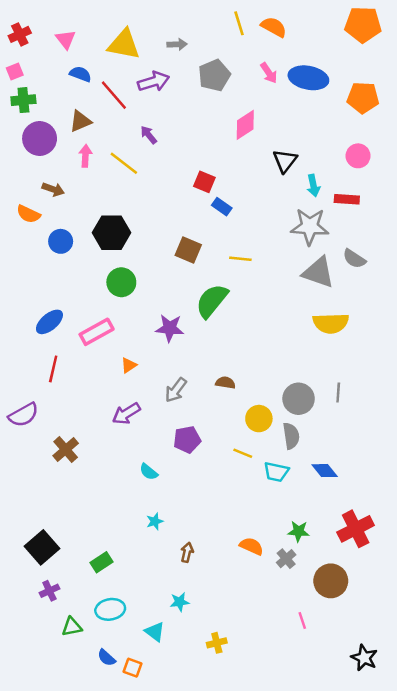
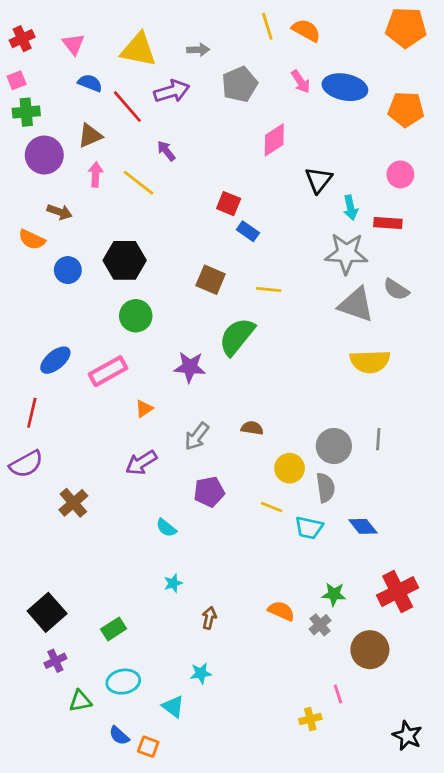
red line: (53, 369) -> (32, 413), moved
yellow cross: (217, 643) -> (310, 719), moved

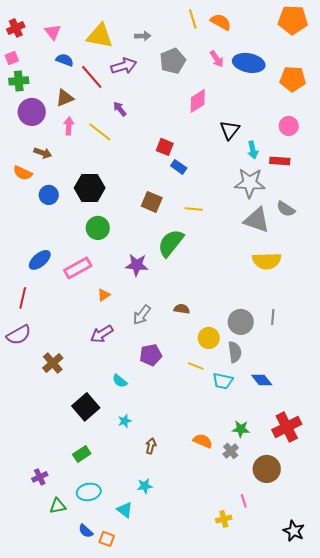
black square: (47, 612) -> (86, 407), moved

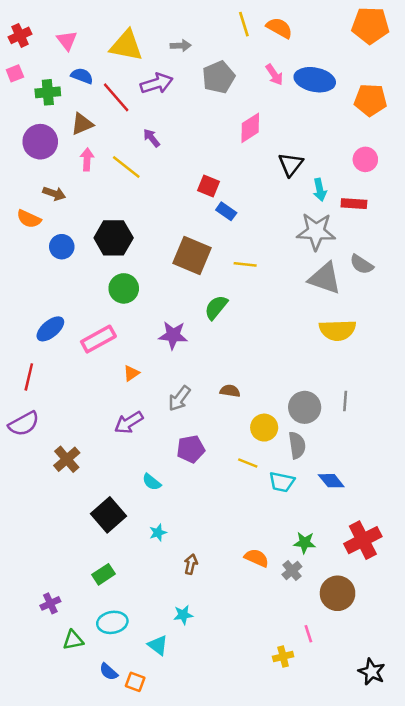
green cross: (19, 81) -> (48, 92), moved
brown square: (152, 202) -> (192, 256), size x1.4
green semicircle: (171, 243) -> (216, 307), size x0.7

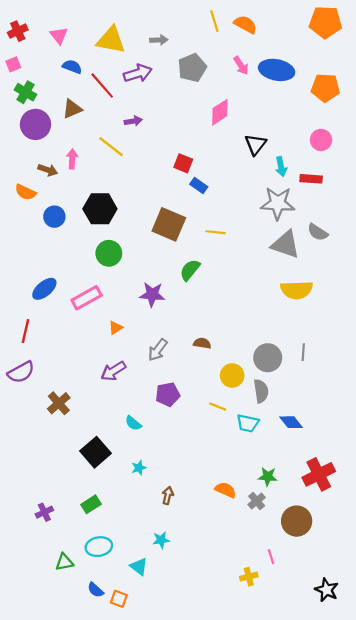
green cross: (48, 92) -> (25, 92), moved, turned 35
purple arrow: (152, 138) -> (133, 121), turned 119
pink arrow: (87, 159) -> (72, 159), moved
purple cross: (50, 603) -> (44, 512), moved

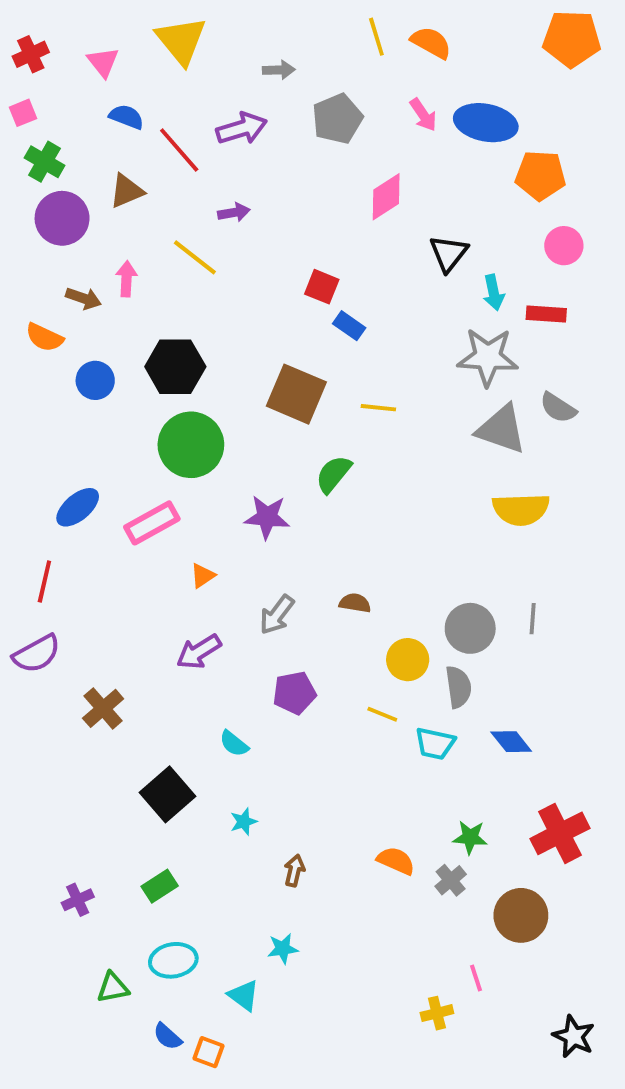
yellow triangle: (111, 40) -> (181, 41), moved, turned 40
orange pentagon: (325, 88) -> (540, 175), moved
green circle: (109, 253) -> (191, 445), size x1.4

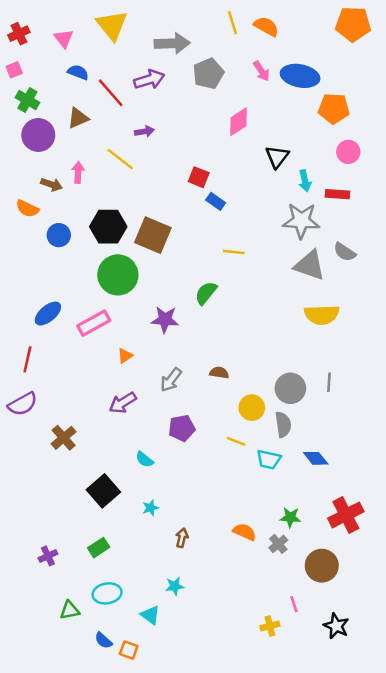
gray arrow: (279, 70) -> (172, 43), size x1.8
brown square: (296, 394) -> (153, 235), moved
black star: (574, 1036) -> (336, 626), moved

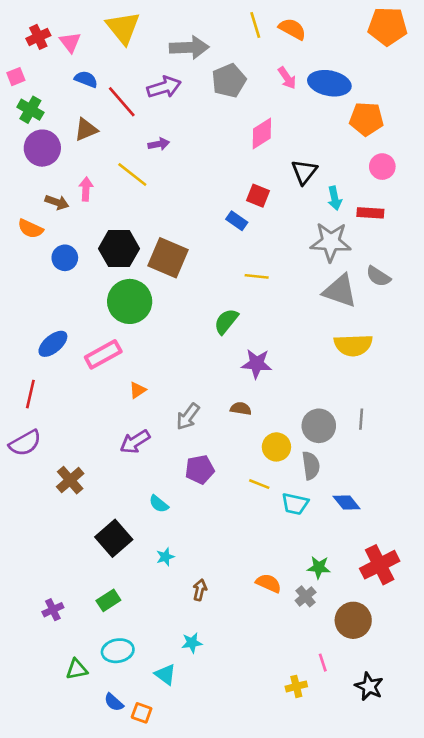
red cross: (19, 34) -> (38, 37), moved
red square: (199, 177) -> (258, 196), moved
purple star: (165, 320) -> (257, 364), moved

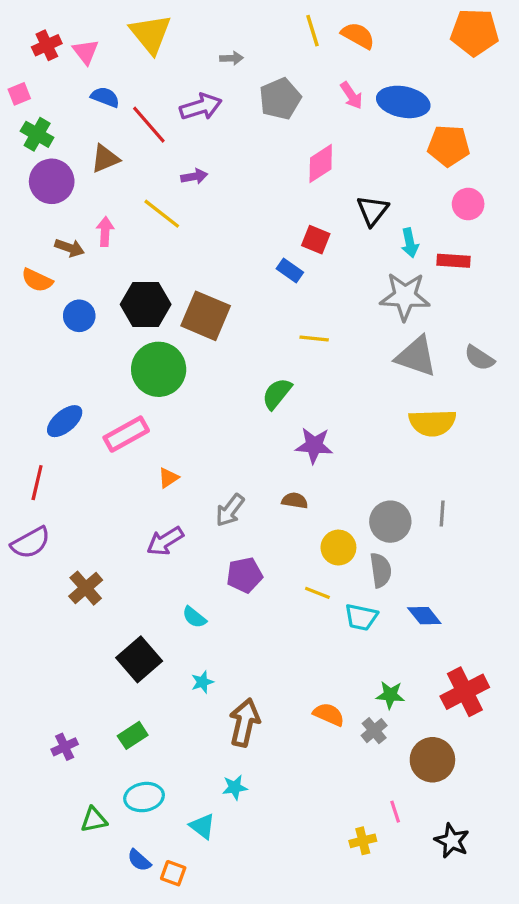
gray arrow: (189, 47) -> (232, 58), size x0.5
gray semicircle: (378, 276) -> (479, 358), moved
brown arrow: (200, 590) -> (244, 723), size x1.8

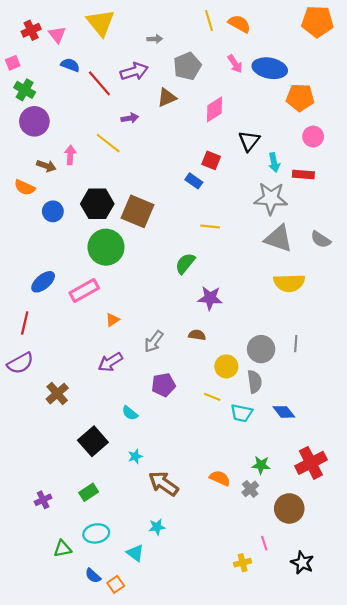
brown triangle: (105, 159) -> (167, 97), moved
brown arrow: (244, 723) -> (163, 484), turned -68
orange square: (173, 873) -> (116, 584), turned 35

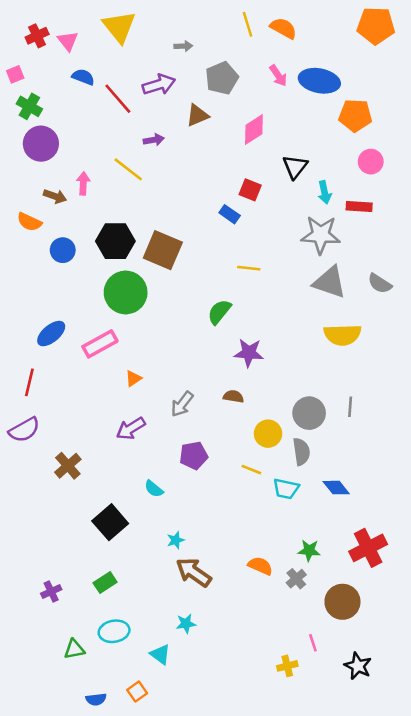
cyan star: (135, 456) -> (176, 540), moved
blue semicircle: (93, 576) -> (96, 699), moved, turned -49

